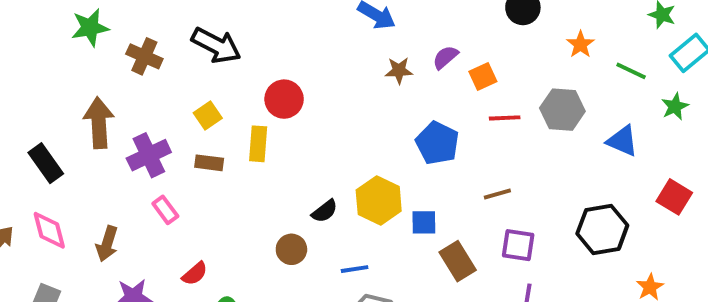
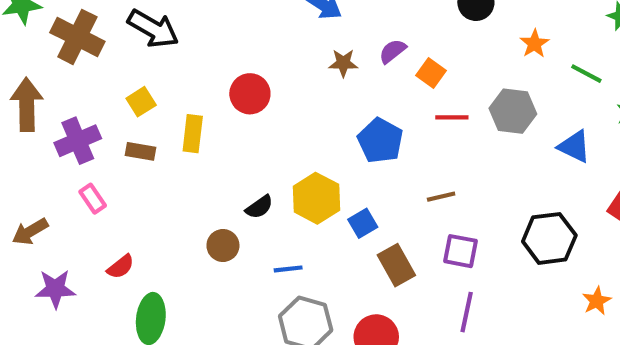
brown cross: (144, 56) -> (77, 37), size x1.4
orange square: (483, 77) -> (431, 73), turned -32
red circle: (284, 99) -> (250, 94), moved
blue square: (424, 222) -> (363, 223), turned -32
brown arrow: (107, 244) -> (30, 232), turned 40

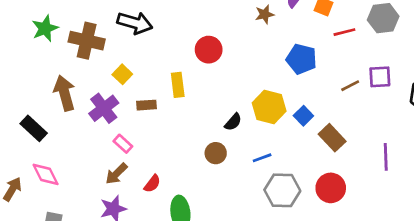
yellow square: (141, 102) -> (122, 74), moved
brown arrow: (30, 232) -> (116, 174), moved
purple square: (461, 251) -> (380, 77), moved

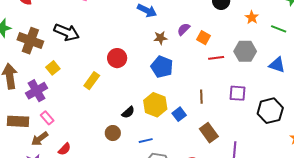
blue pentagon: (301, 59) -> (162, 67), moved
yellow rectangle: (178, 85) -> (92, 81), turned 36
brown line: (350, 86) -> (201, 97), moved, turned -72
brown rectangle: (146, 105) -> (18, 121), moved, size x1.5
brown rectangle: (332, 138) -> (209, 133), moved

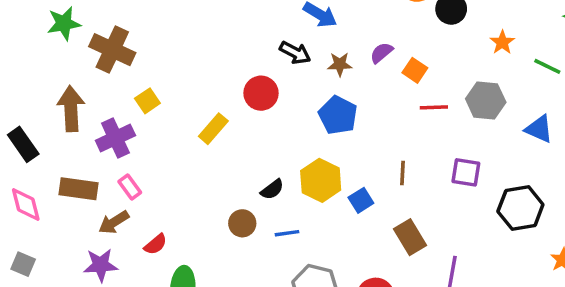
black arrow: (67, 32) -> (295, 53), moved, size x0.7
blue line: (146, 141) -> (287, 233), moved

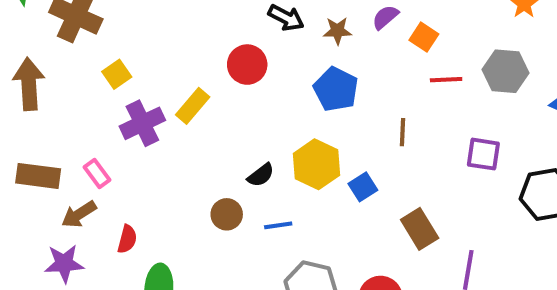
purple cross: (115, 138) -> (142, 123), moved
brown line: (402, 173) -> (403, 132), moved
red semicircle: (156, 244) -> (127, 239), turned -35

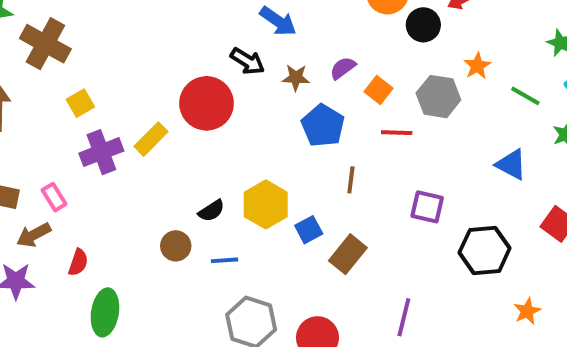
red circle: (247, 65) -> (207, 103), size x1.4
gray hexagon: (506, 71) -> (438, 97), moved
blue pentagon: (336, 89) -> (323, 126), moved
brown rectangle: (420, 229) -> (348, 254), moved, turned 66

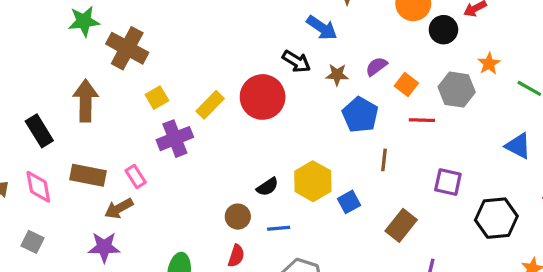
yellow rectangle: (151, 139) -> (210, 105), moved
brown rectangle: (348, 254) -> (401, 225), moved
red semicircle: (78, 262) -> (236, 256), moved

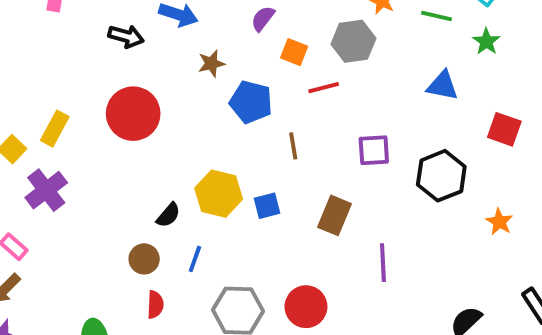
black arrow: (296, 61) -> (126, 36), moved
purple semicircle: (376, 66) -> (263, 19), moved
yellow rectangle: (210, 105) -> (55, 129), moved
blue square: (349, 202) -> (267, 206), turned 30
blue line: (279, 228) -> (195, 259), turned -50

